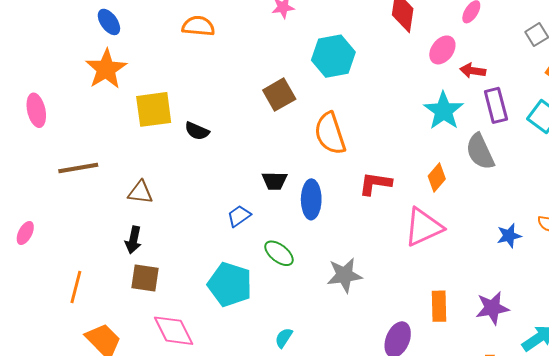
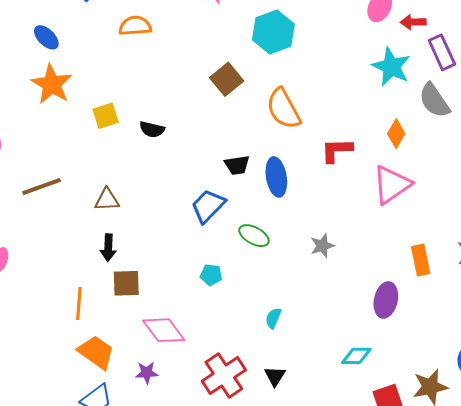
yellow square: (154, 109) -> (106, 116), size x0.7
blue trapezoid: (239, 216) -> (208, 206), size x1.5
gray star: (345, 275) -> (322, 246), size x0.7
cyan pentagon: (230, 284) -> (211, 275), size x0.5
orange line: (76, 287) -> (79, 304), moved

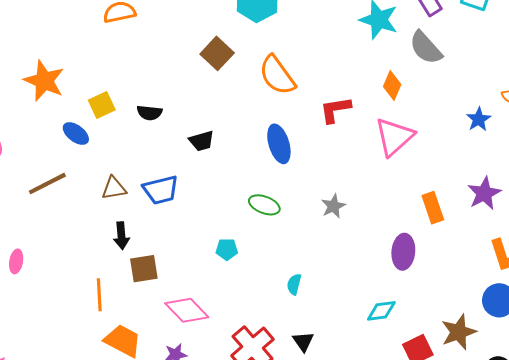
blue ellipse: (46, 37) -> (76, 133), moved
black trapezoid: (237, 165) -> (202, 141), moved
blue trapezoid: (208, 206) -> (161, 190), moved, turned -141

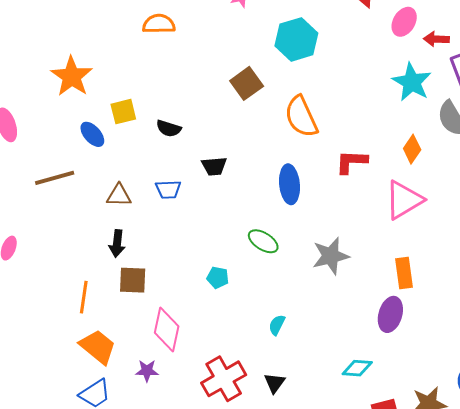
blue trapezoid: (161, 190) -> (168, 189), moved, size x0.7
gray star: (333, 206) -> (331, 256), size x1.5
orange rectangle: (433, 208) -> (404, 273), moved
pink diamond: (187, 310) -> (167, 329), turned 45

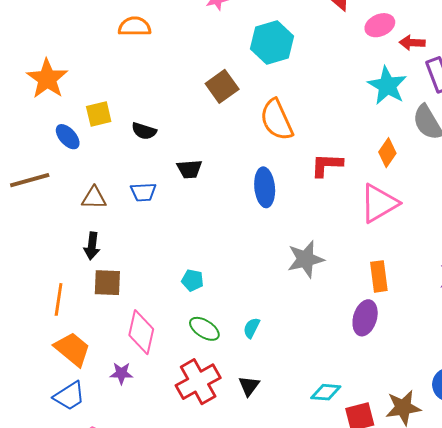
pink ellipse: (404, 22) -> (380, 25), turned 36
green ellipse: (263, 241) -> (204, 329), moved
cyan diamond: (357, 368) -> (326, 392), moved

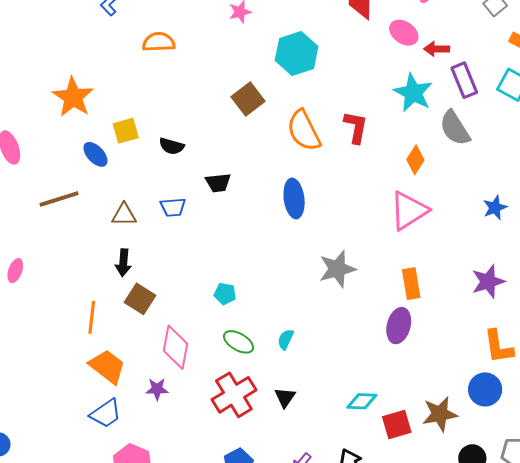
pink ellipse: (380, 25) -> (404, 33), turned 60
red L-shape: (327, 165) -> (356, 127), moved, turned 100
brown square: (107, 283) -> (140, 299), turned 32

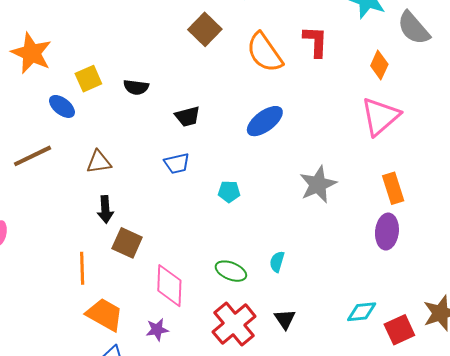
blue ellipse: (294, 198) -> (265, 121), turned 69
blue trapezoid: (173, 207) -> (177, 163), moved
cyan pentagon: (225, 294) -> (229, 192), moved

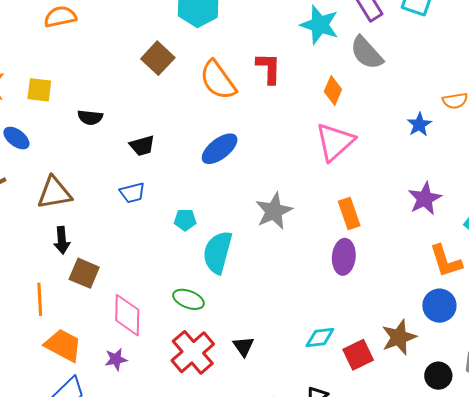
yellow square: (88, 79) -> (39, 90), moved, turned 32
brown triangle: (99, 162) -> (54, 193), size x1.4
cyan semicircle: (277, 262) -> (218, 252), moved, size x2.0

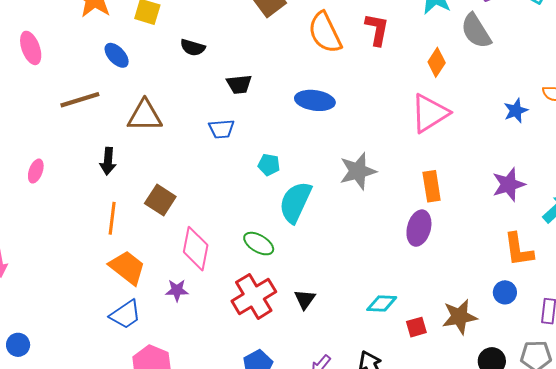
blue ellipse: (220, 149) -> (315, 100), turned 36
black arrow: (62, 240) -> (108, 161), moved
blue circle: (439, 306) -> (505, 292), size x0.7
red square: (358, 355) -> (416, 327), size x0.7

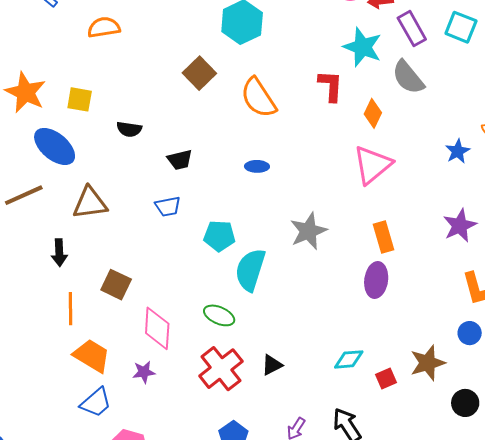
red L-shape: (377, 29) -> (331, 86), moved
blue ellipse: (117, 55) -> (55, 146), size x1.6
blue ellipse: (315, 100) -> (257, 166), size x0.6
cyan pentagon: (269, 165) -> (219, 236), size x1.4
black triangle: (305, 299) -> (272, 365), turned 35

